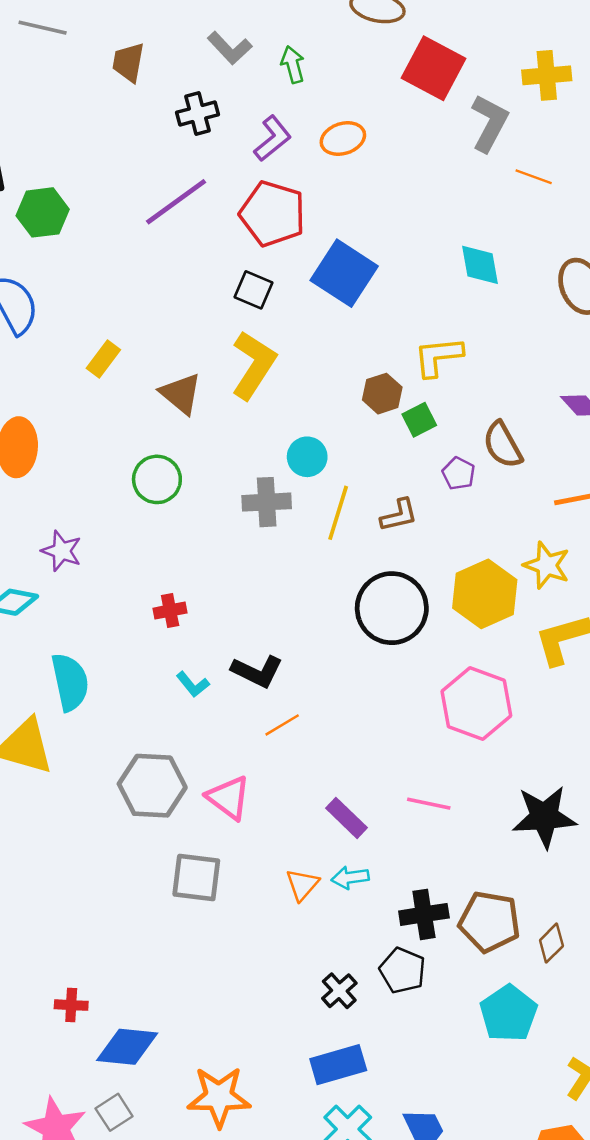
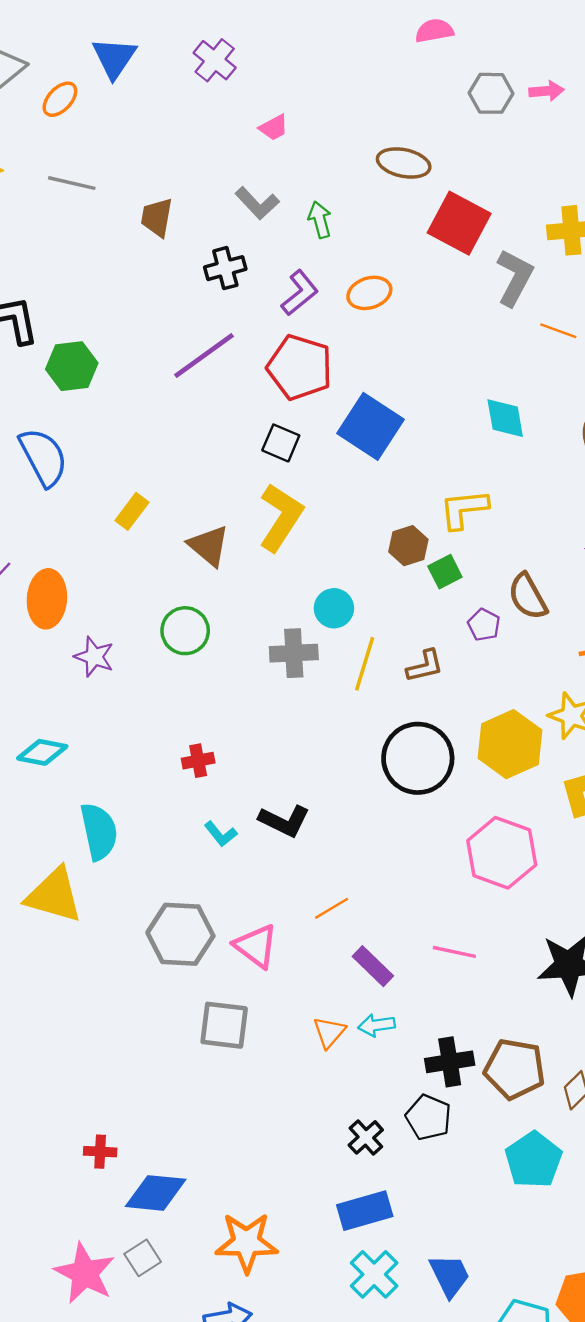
purple star: (62, 551) -> (94, 657), moved
orange line: (282, 725) -> (332, 908), moved

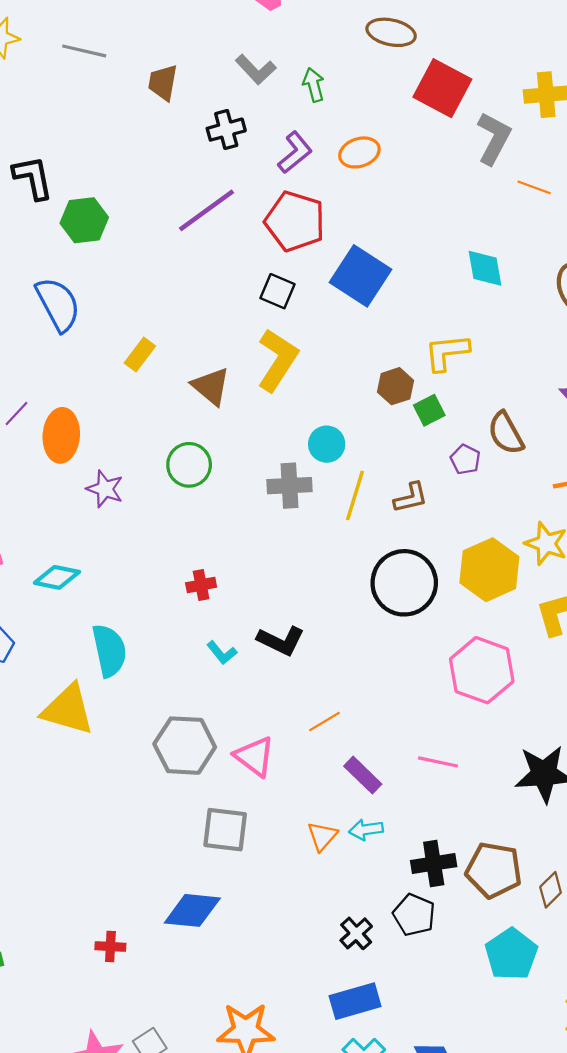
blue diamond: (156, 1193) -> (192, 910), moved

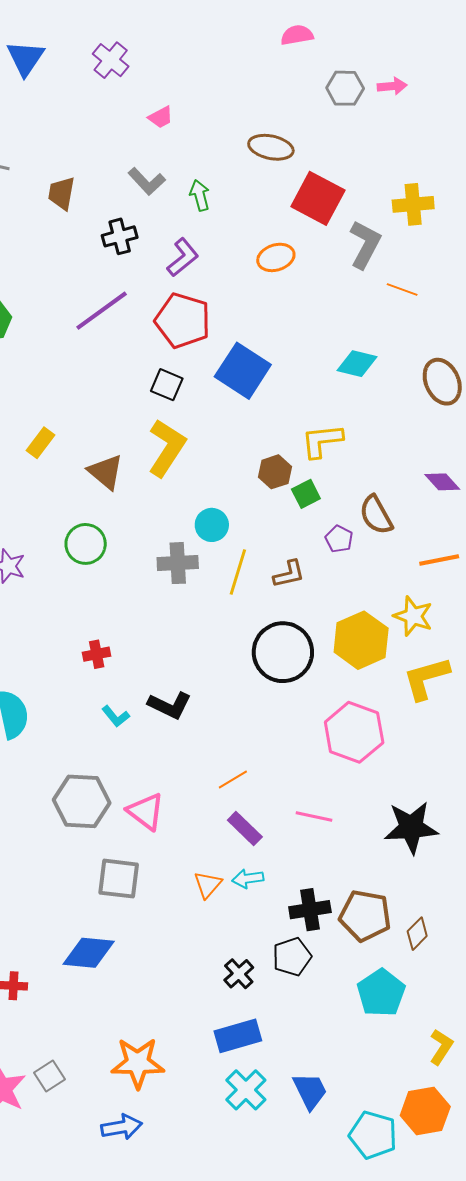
orange ellipse: (359, 152) -> (276, 257), moved
cyan diamond: (485, 268) -> (357, 364), turned -66
orange line: (324, 722) -> (233, 779), moved
black pentagon: (414, 915) -> (292, 957), turned 30

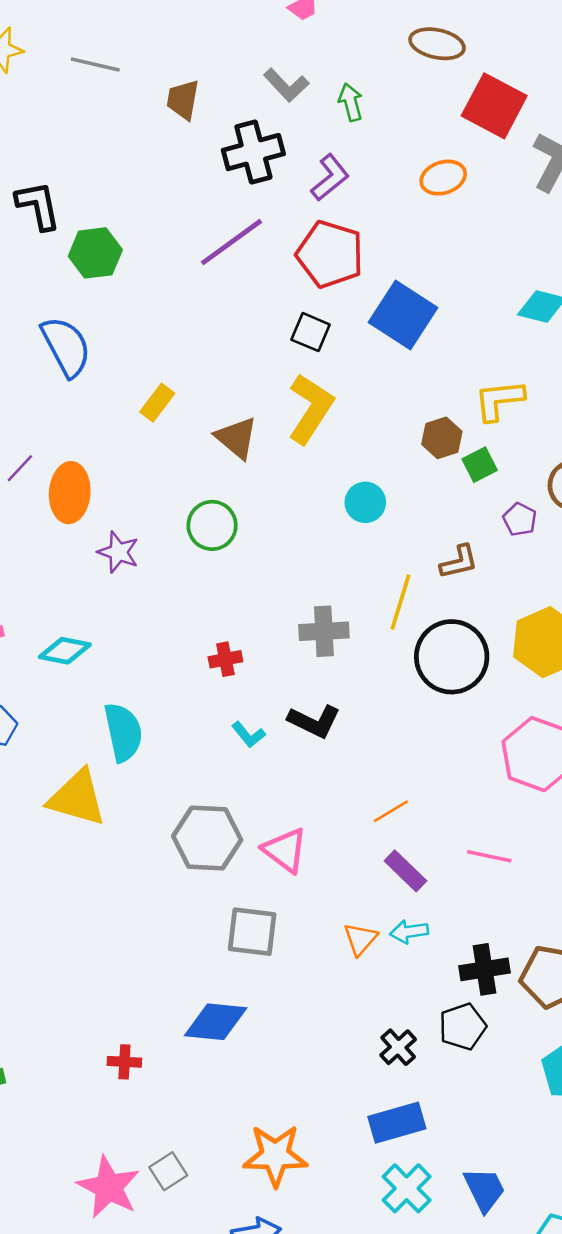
black cross: (120, 236) -> (253, 152), size x1.4
gray cross: (178, 563) -> (324, 631), moved
yellow line: (238, 572) -> (401, 602), moved

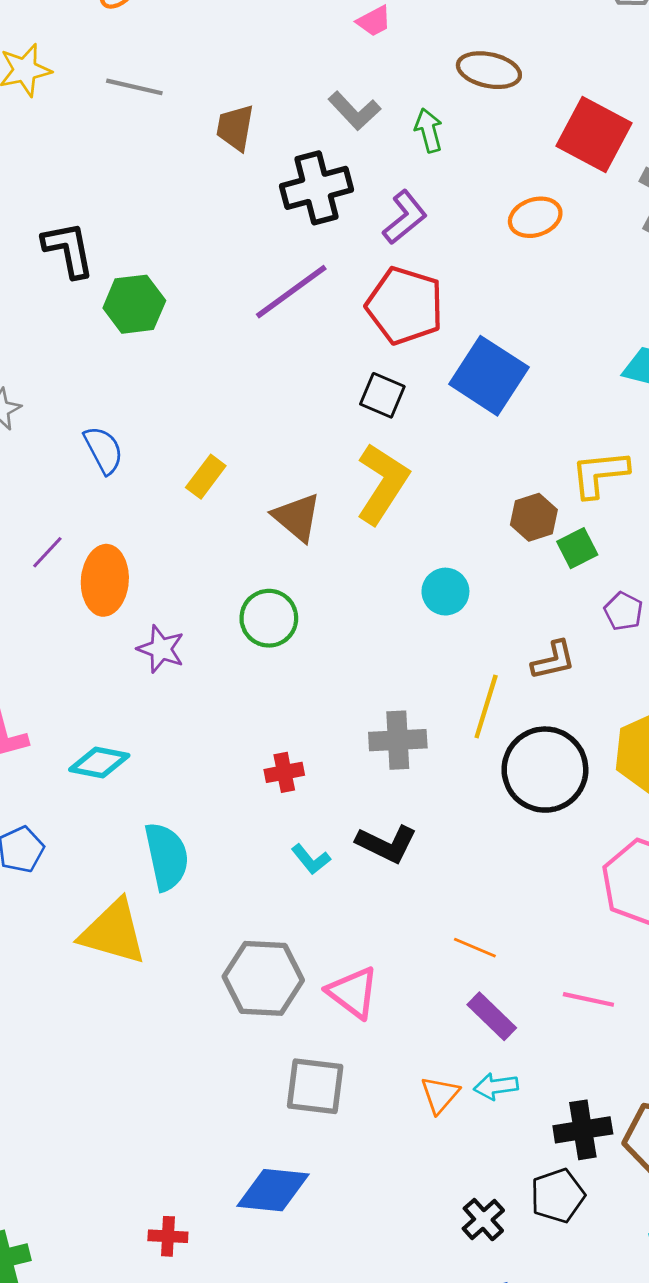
brown ellipse: (437, 44) -> (489, 70), moved
blue semicircle: (66, 347) -> (103, 450), moved, size x0.7
orange line: (391, 811) -> (475, 948), turned 54

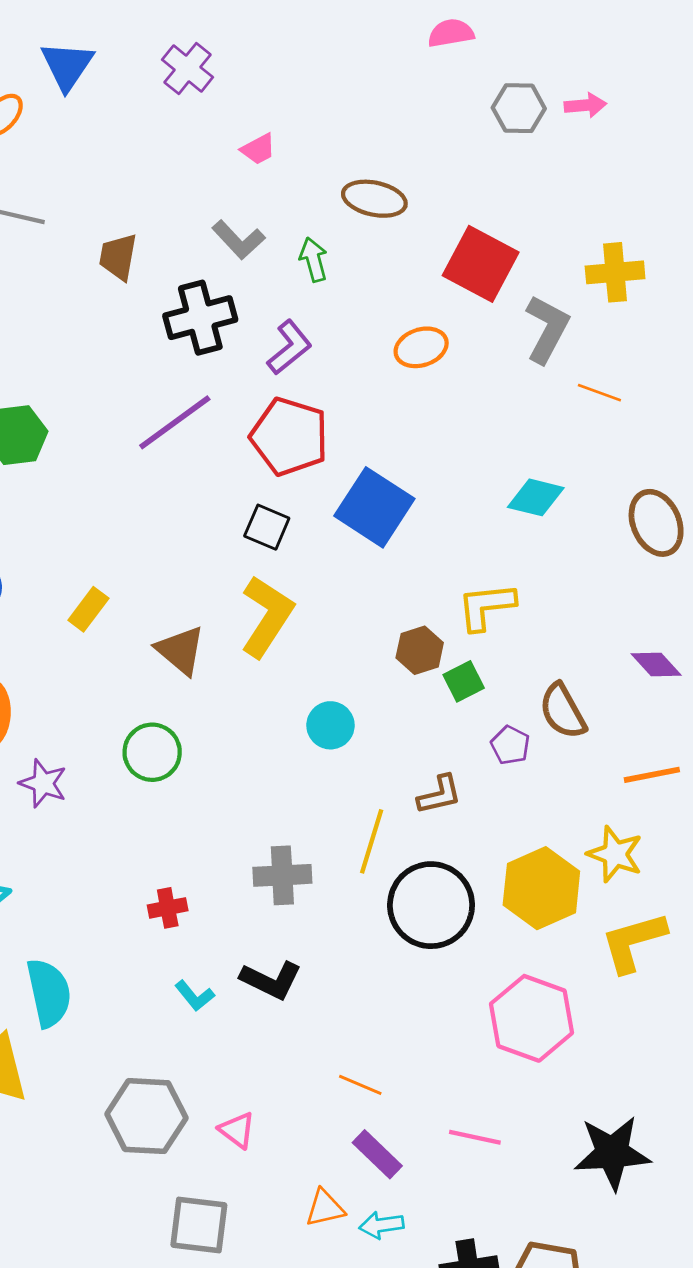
pink triangle: (353, 992) -> (237, 1130), size x0.7
orange triangle: (440, 1095) -> (325, 1208), moved, turned 36

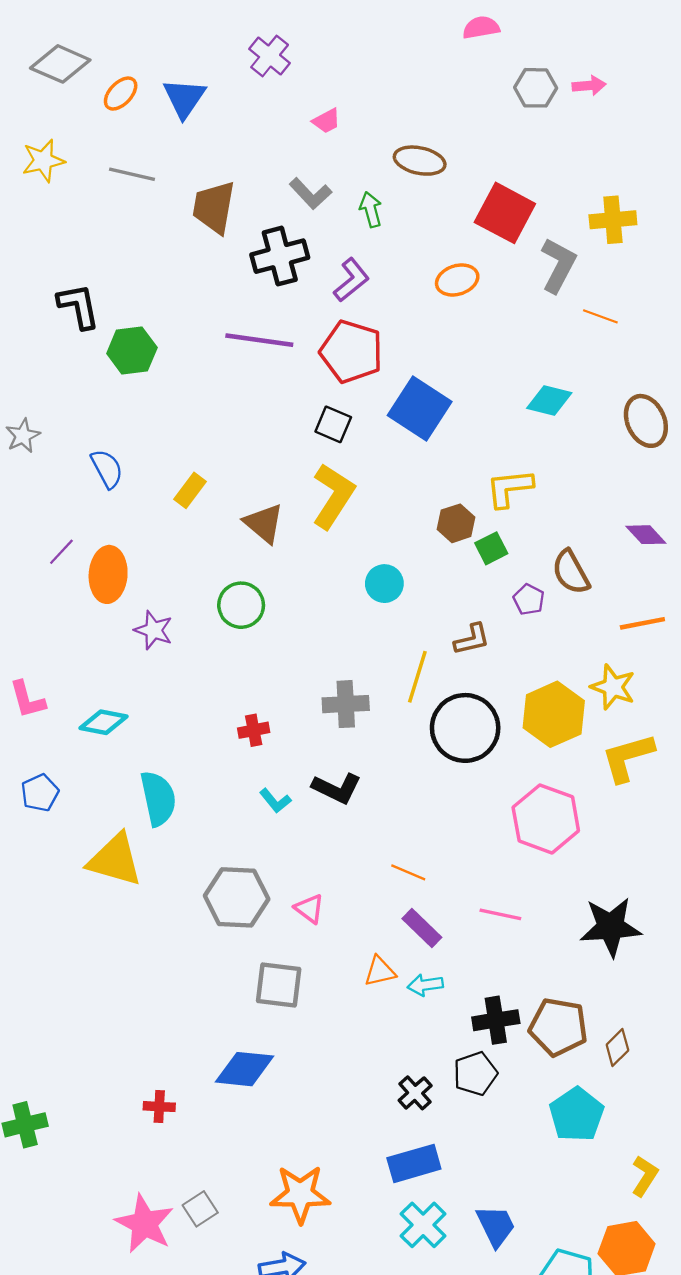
blue triangle: (67, 66) -> (184, 98), moved
brown trapezoid: (118, 257) -> (214, 207), size x1.4
purple line: (175, 422) -> (259, 340), turned 44

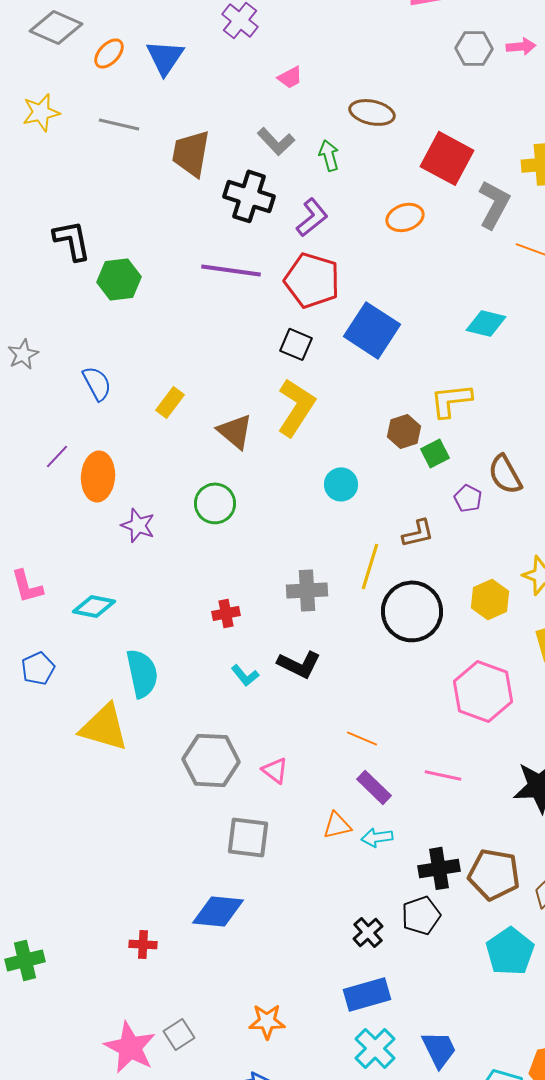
black cross: (280, 256) -> (249, 196), turned 33
yellow hexagon: (554, 714) -> (490, 599), size x0.7
orange star: (300, 1194) -> (267, 1021), size x0.7

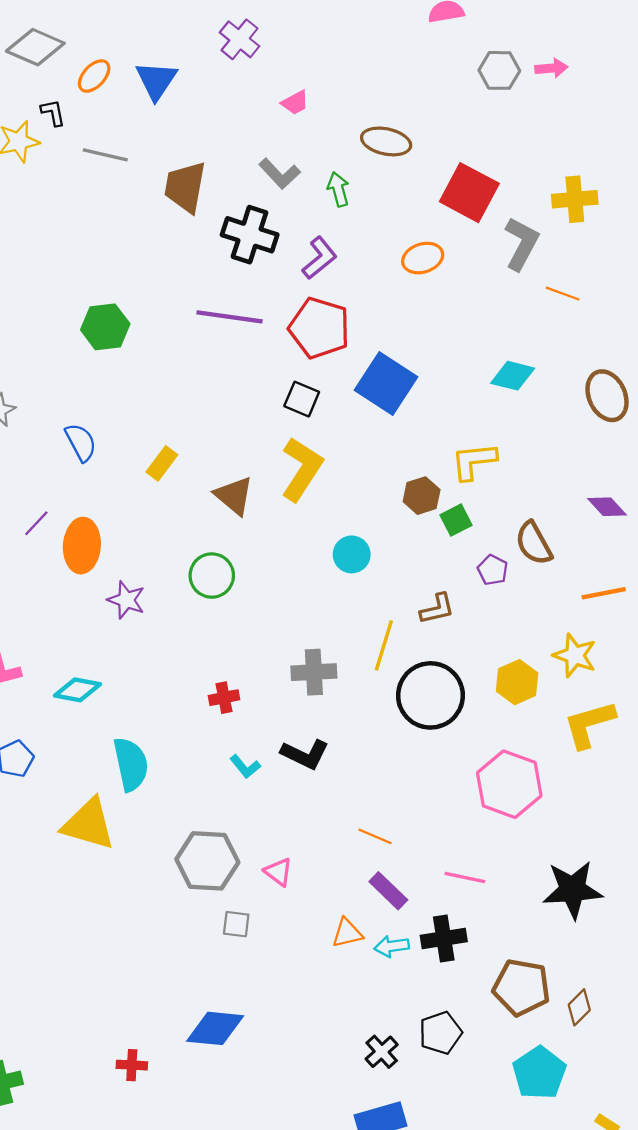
black L-shape: (72, 240) -> (53, 113), moved, size x0.6
gray square: (248, 837) -> (236, 924), moved, size x0.6
black cross: (439, 868) -> (444, 939), moved

